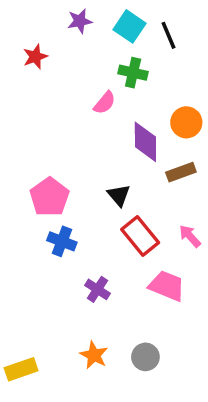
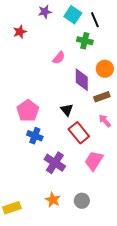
green cross: (133, 73) -> (85, 41), moved
pink arrow: (190, 236) -> (105, 121), moved
pink trapezoid: (167, 286) -> (94, 161), turned -80
purple cross: (97, 289) -> (55, 163), size x1.5

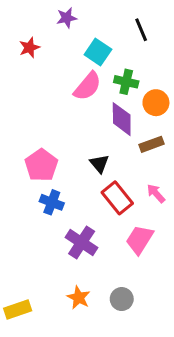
cyan square: (73, 15) -> (98, 52), moved
green cross: (85, 41) -> (126, 82), moved
pink semicircle: (59, 58) -> (87, 86), size x1.5
pink arrow: (105, 121) -> (156, 193), moved

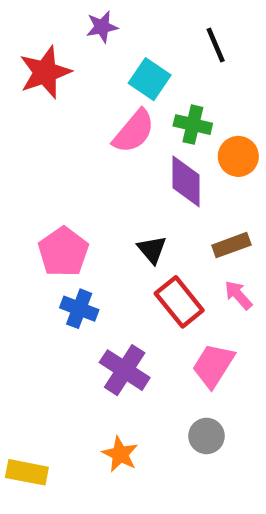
red star: (29, 48) -> (45, 72), size x1.6
brown rectangle: (151, 144) -> (231, 245), moved
gray circle: (122, 299) -> (206, 436), moved
yellow rectangle: (18, 309) -> (27, 472), turned 30

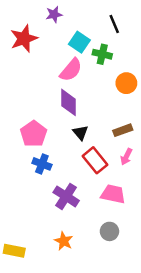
green cross: (193, 125) -> (102, 54), moved
purple diamond: (186, 181) -> (68, 102), moved
pink arrow: (238, 295) -> (126, 157), turned -112
pink trapezoid: (213, 366) -> (113, 194), turned 70

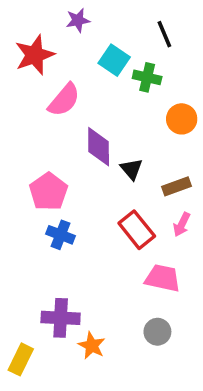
pink semicircle: (71, 70) -> (64, 100), moved
black triangle: (81, 133) -> (131, 169), moved
purple cross: (66, 196) -> (61, 318), moved, turned -30
yellow rectangle: (14, 251) -> (21, 359), turned -75

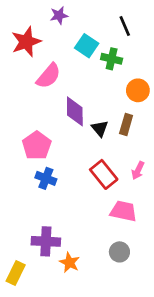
brown rectangle: (176, 186) -> (126, 125), moved, turned -54

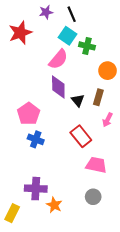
black line: (125, 26) -> (72, 14), moved
pink semicircle: (49, 76) -> (58, 59), moved
pink arrow: (138, 170) -> (108, 120), moved

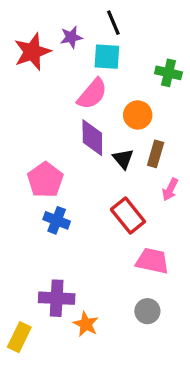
purple star: (46, 12) -> (71, 37), moved
cyan square: (68, 36) -> (107, 57), turned -30
green cross: (87, 46) -> (168, 73), moved
orange circle: (108, 71) -> (138, 115), moved

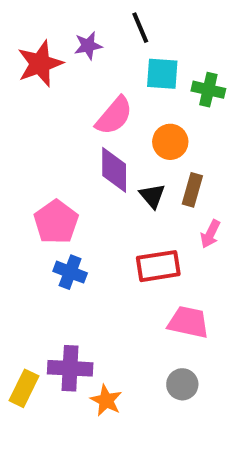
cyan square: (107, 57) -> (162, 74), moved
red rectangle: (128, 216) -> (158, 266), turned -60
yellow rectangle: (19, 337) -> (24, 388), moved

